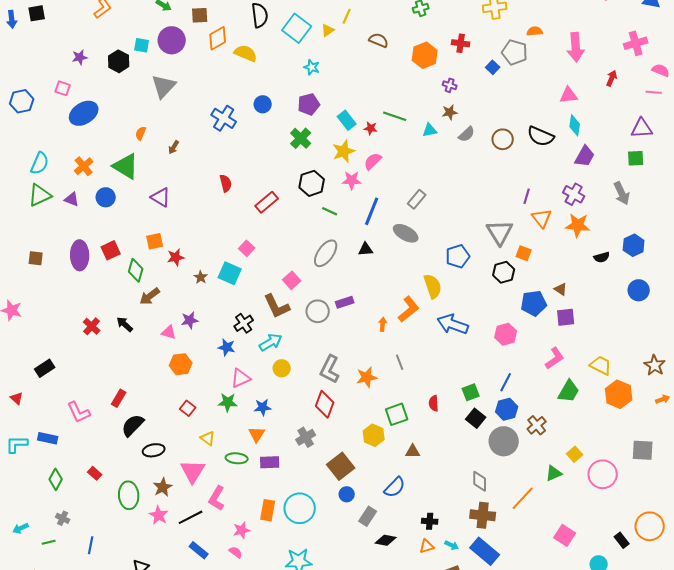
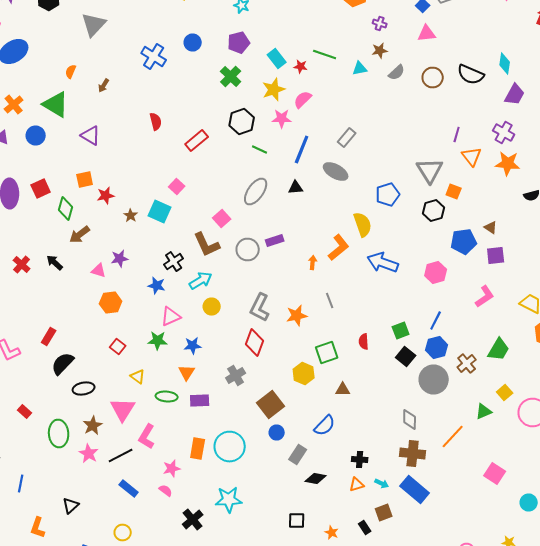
pink triangle: (569, 95) -> (427, 34), moved
green trapezoid: (569, 391) -> (499, 350), moved

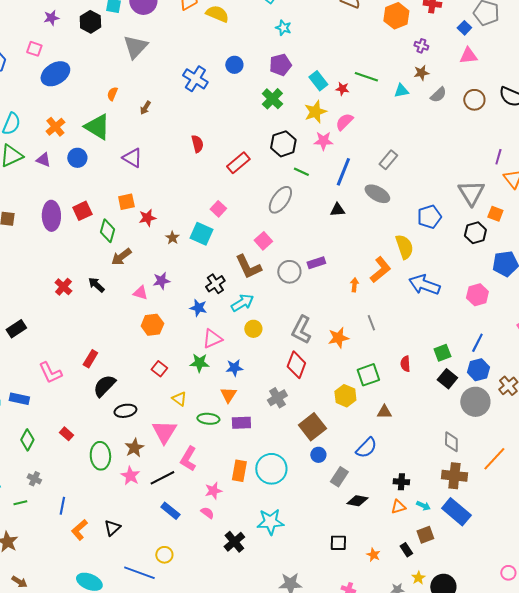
gray ellipse: (256, 192) -> (280, 200), moved
orange L-shape: (38, 528) -> (79, 530), moved, turned 30

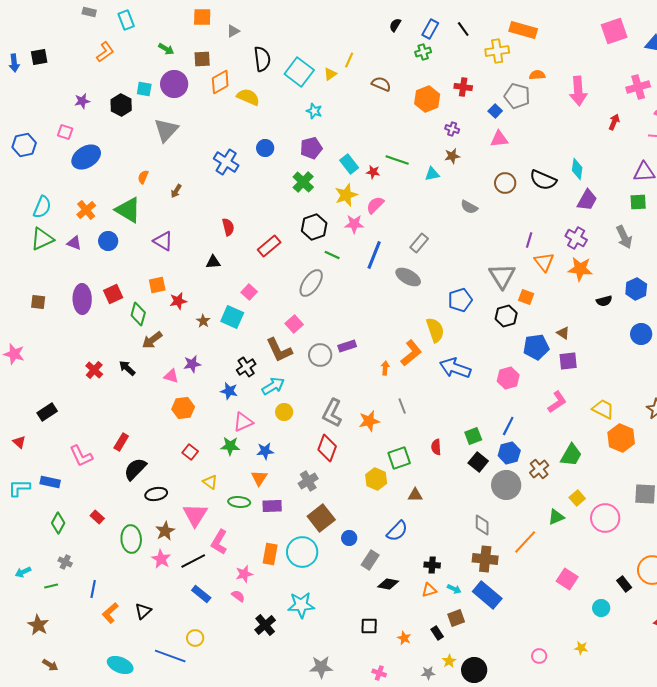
gray semicircle: (438, 95) -> (469, 207), moved, turned 72
black triangle: (337, 210) -> (213, 262), moved
brown square: (312, 427) -> (321, 518), moved

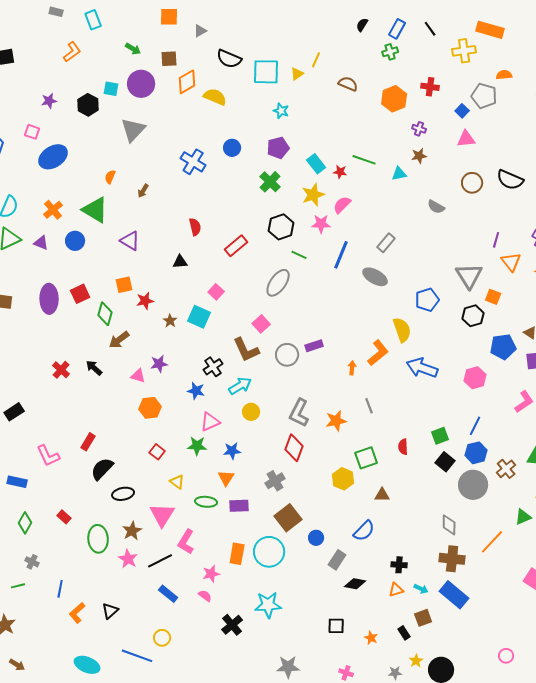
black semicircle: (262, 59) -> (229, 59), turned 120
cyan square: (299, 72) -> (266, 72), turned -36

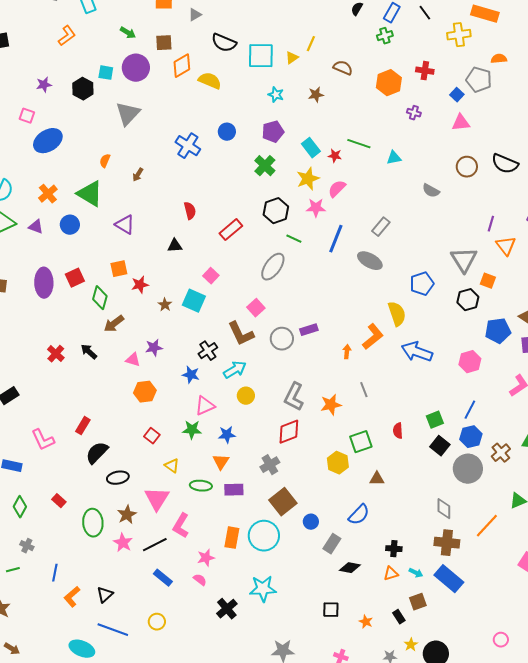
brown star: (419, 156) -> (316, 95), moved
red diamond: (294, 448) -> (289, 432), turned 48
blue line: (137, 656) -> (113, 630), moved

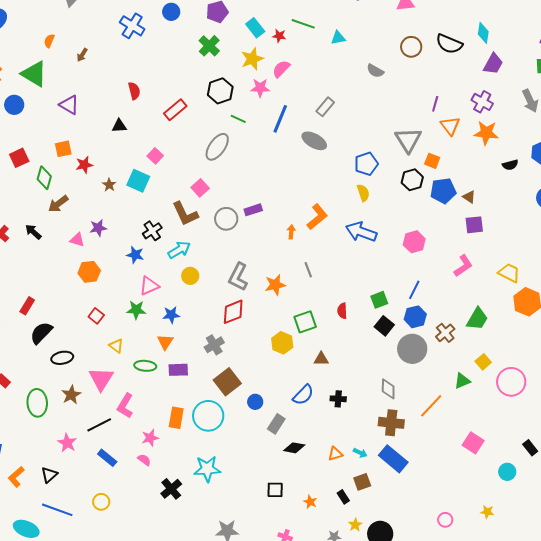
yellow semicircle: (397, 314) -> (363, 193), moved, size x0.7
blue pentagon: (498, 331) -> (443, 191), moved
pink star: (123, 543) -> (67, 443), moved
black cross: (394, 549) -> (338, 399), moved

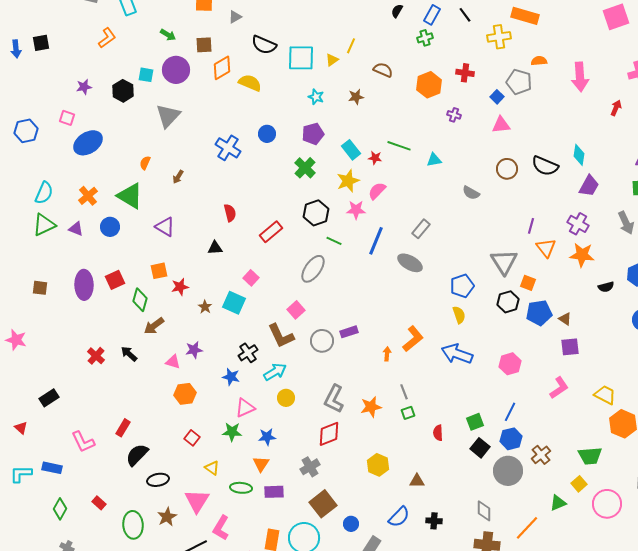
green trapezoid: (477, 319) -> (590, 456), moved, turned 55
green square: (305, 322) -> (408, 413), moved, size x0.6

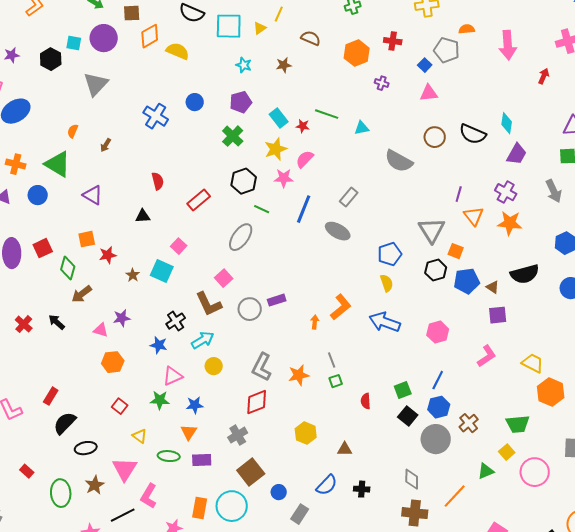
gray semicircle: (471, 193) -> (399, 161), size x1.6
orange cross: (88, 196) -> (16, 164), turned -36
black semicircle: (606, 287) -> (525, 274), moved, size x1.8

